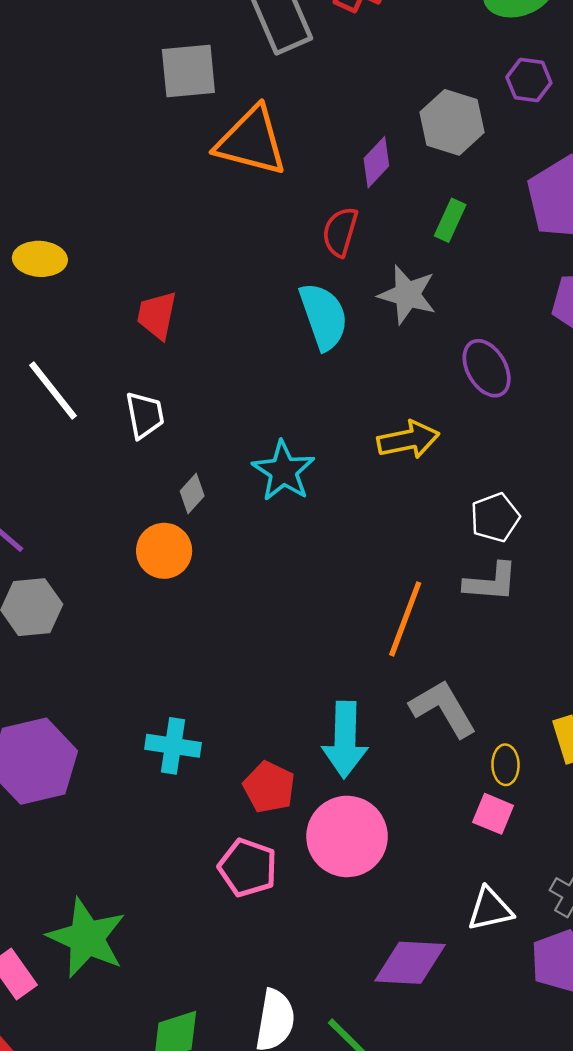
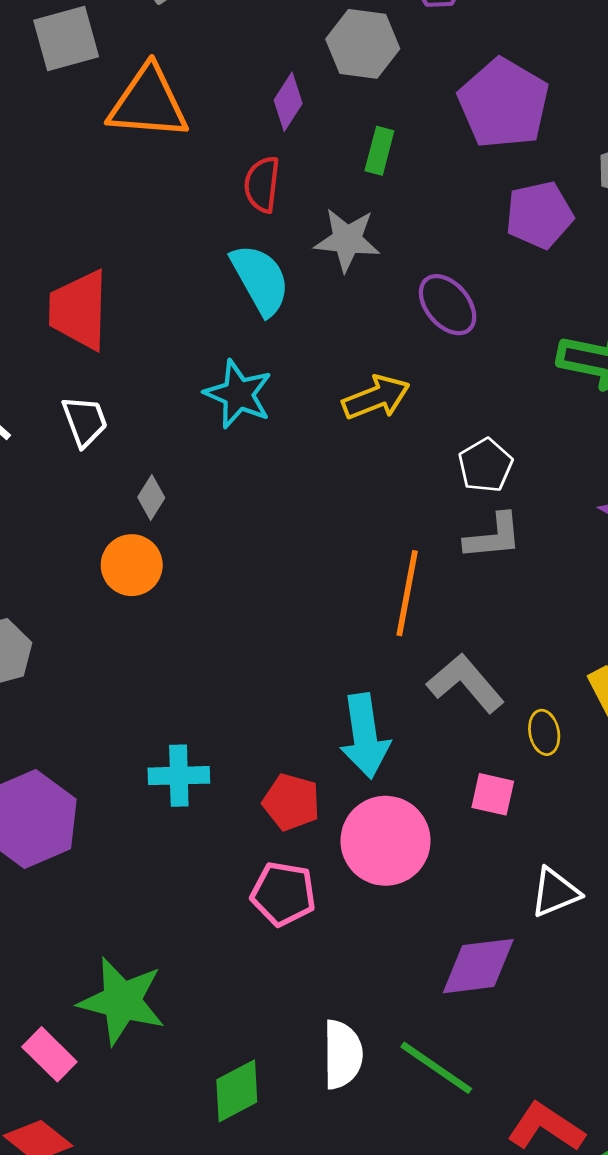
red trapezoid: (157, 315) -> (79, 310), size x1.5
cyan star: (283, 471) -> (238, 394), moved
pink square: (493, 814) -> (493, 794), moved

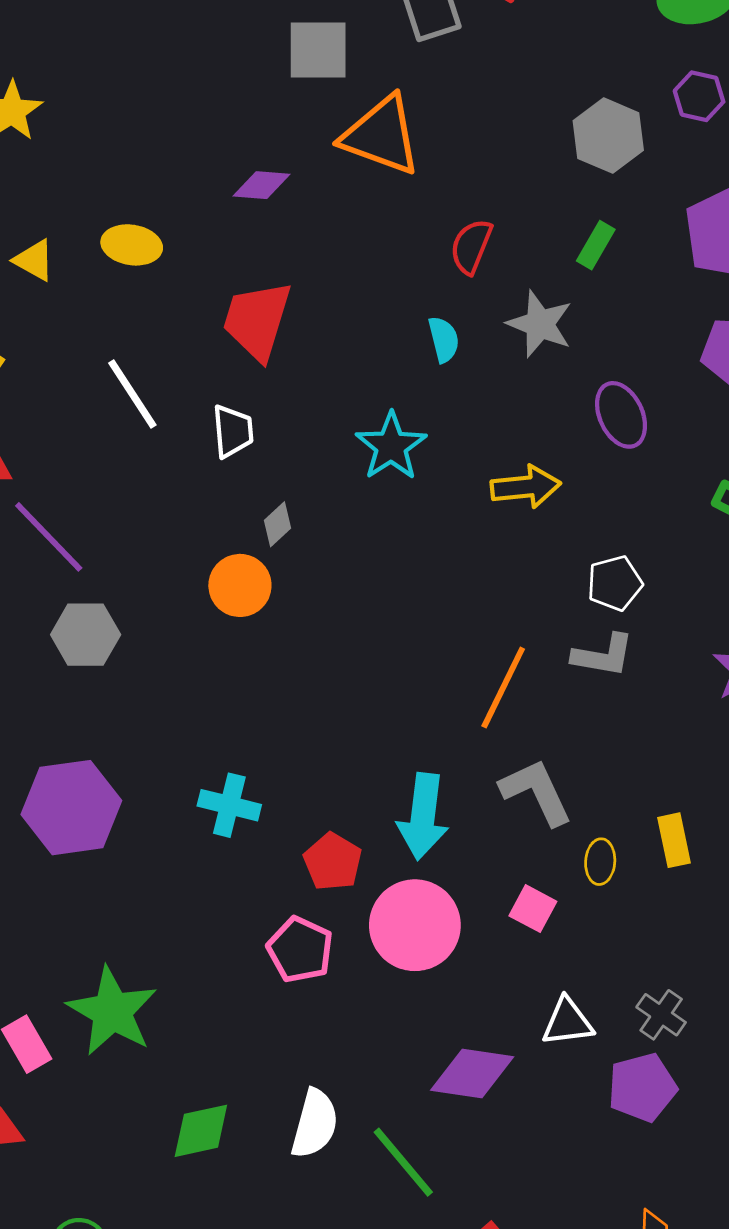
purple diamond: (288, 102) -> (262, 185), moved, turned 46
cyan semicircle: (260, 279) -> (444, 339), size x0.6

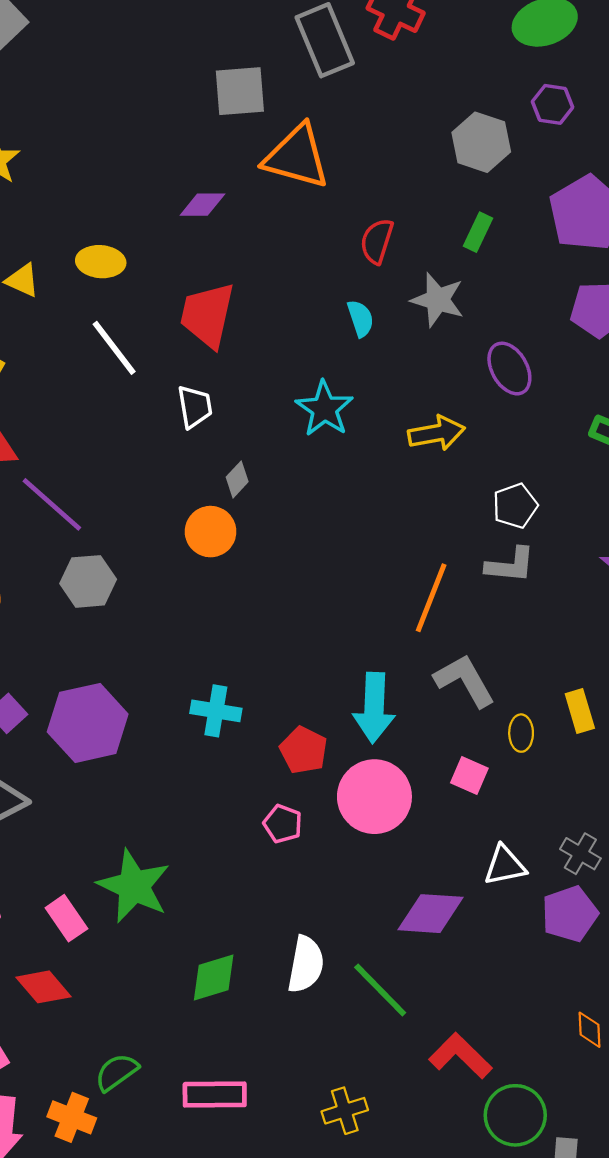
white line: (132, 394) -> (114, 348), moved
pink pentagon: (300, 950) -> (283, 824), size x0.7

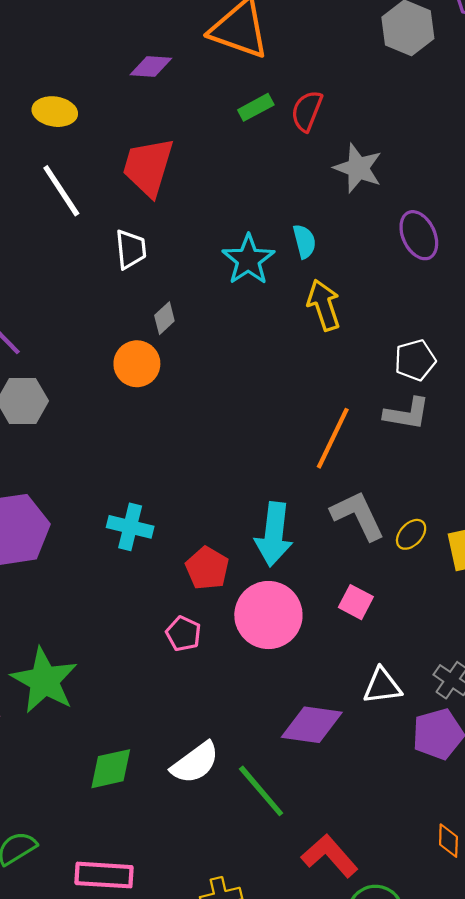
green rectangle: (478, 232) -> (256, 107), moved, turned 32
cyan semicircle: (360, 318) -> (304, 241), moved
yellow arrow: (436, 433) -> (324, 305), moved, turned -102
yellow ellipse: (521, 733) -> (411, 534), moved, turned 40
white semicircle: (306, 964) -> (195, 763), turned 39

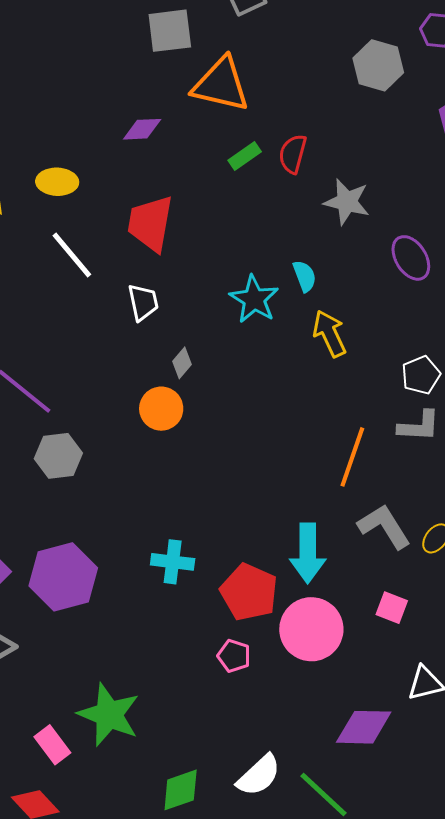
red pentagon: (207, 568) -> (249, 592), size x1.4

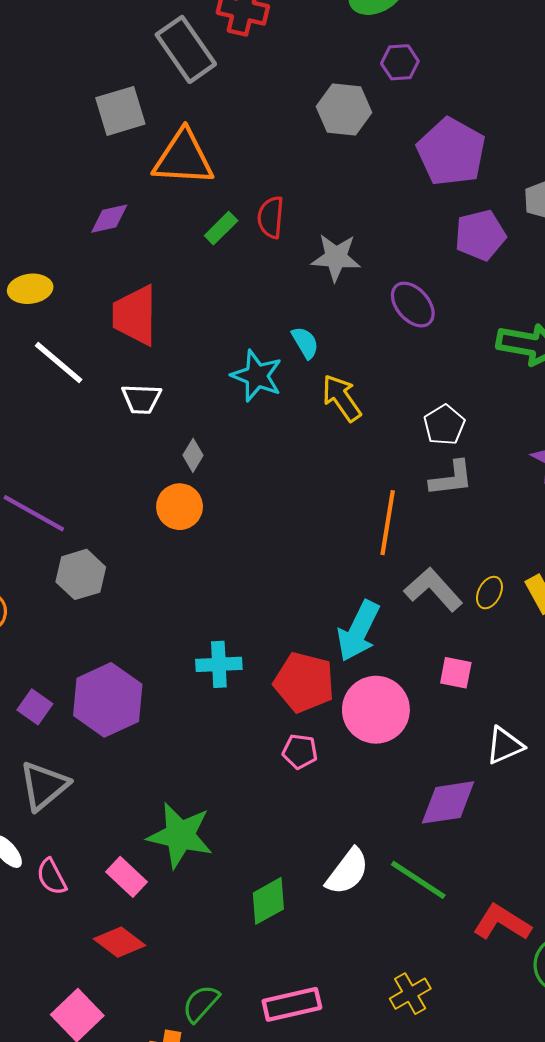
white trapezoid: (143, 302) -> (141, 399), turned 114
cyan arrow: (308, 553) -> (358, 631), turned 36

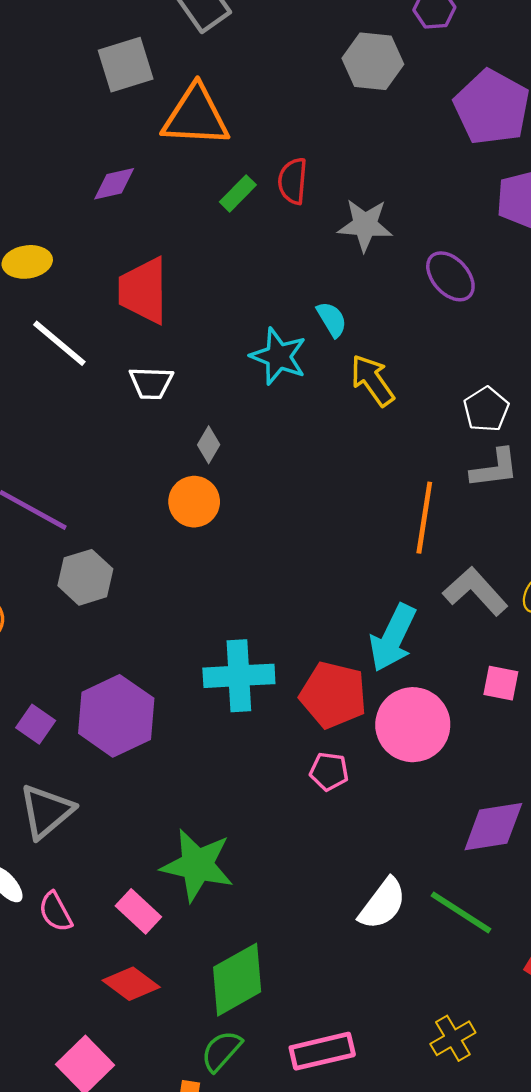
cyan cross: (219, 664) -> (239, 676), size x1.4
green diamond: (268, 901) -> (237, 980), moved, size x1.4

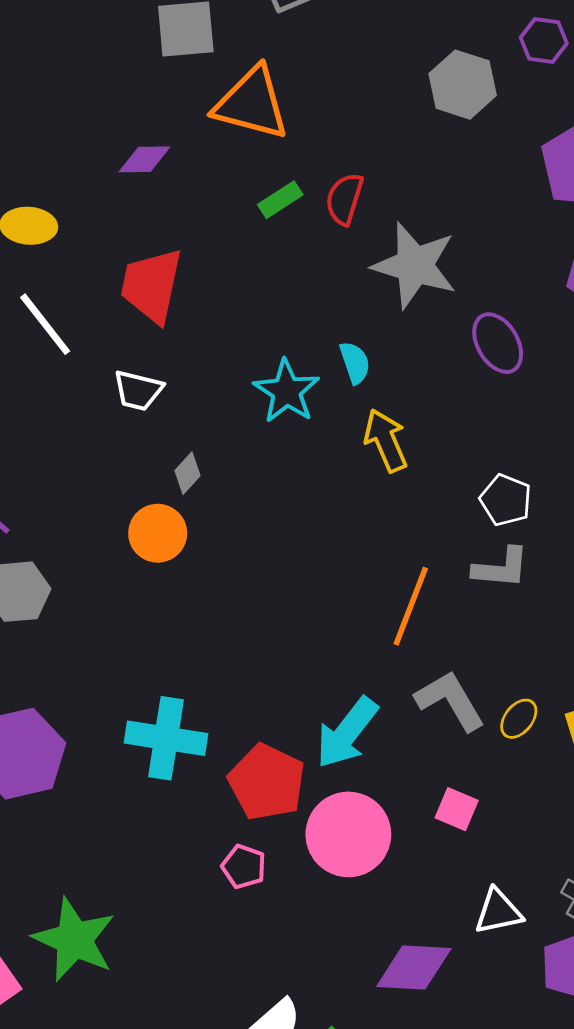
gray star: (365, 225) -> (415, 265), size x1.4
white pentagon: (486, 409) -> (506, 500), turned -30

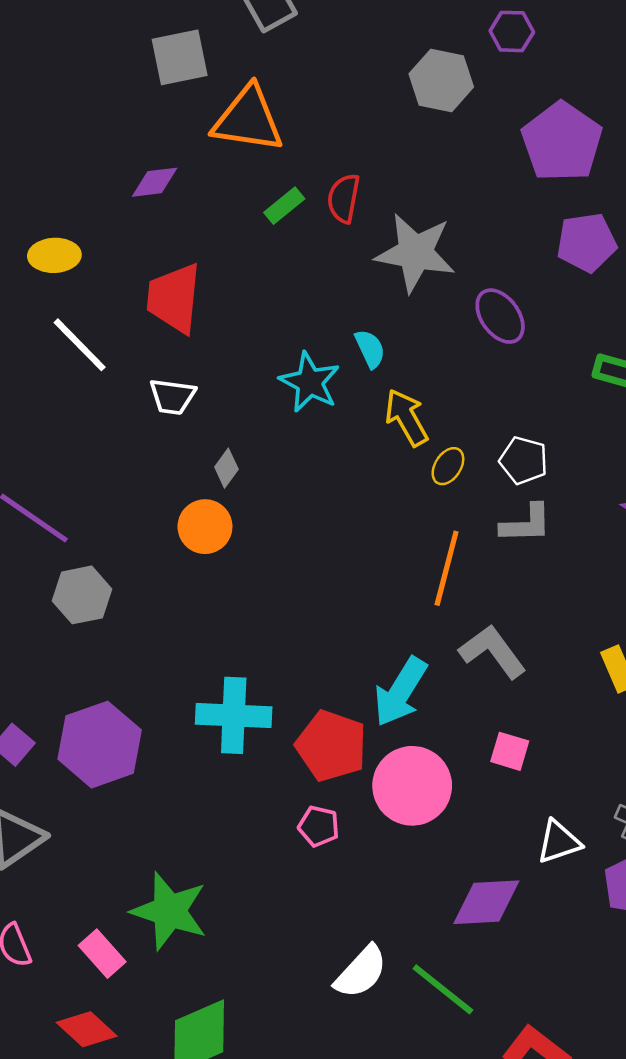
yellow ellipse: (519, 719) -> (448, 466), moved

